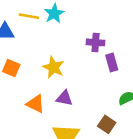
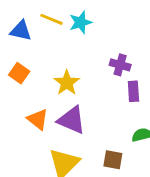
purple triangle: (64, 98) -> (72, 120), size x1.5
brown square: (107, 124) -> (113, 160), turned -36

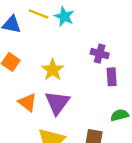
cyan star: (80, 22) -> (64, 16), turned -30
purple triangle: (72, 120) -> (57, 103), turned 44

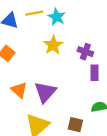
yellow line: (39, 14) -> (34, 13), turned -36
yellow star: (53, 70) -> (53, 45), moved

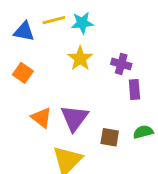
cyan star: (57, 17) -> (82, 23), turned -30
brown square: (75, 125) -> (110, 137), moved

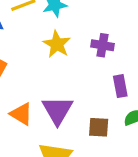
purple rectangle: (134, 90) -> (120, 86), moved

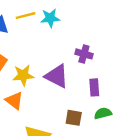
yellow star: (57, 44) -> (23, 75), moved, turned 30
purple triangle: (57, 110) -> (57, 76), moved, turned -40

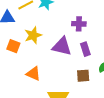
yellow star: (23, 75) -> (33, 35), moved
purple rectangle: (94, 87) -> (85, 49), moved

